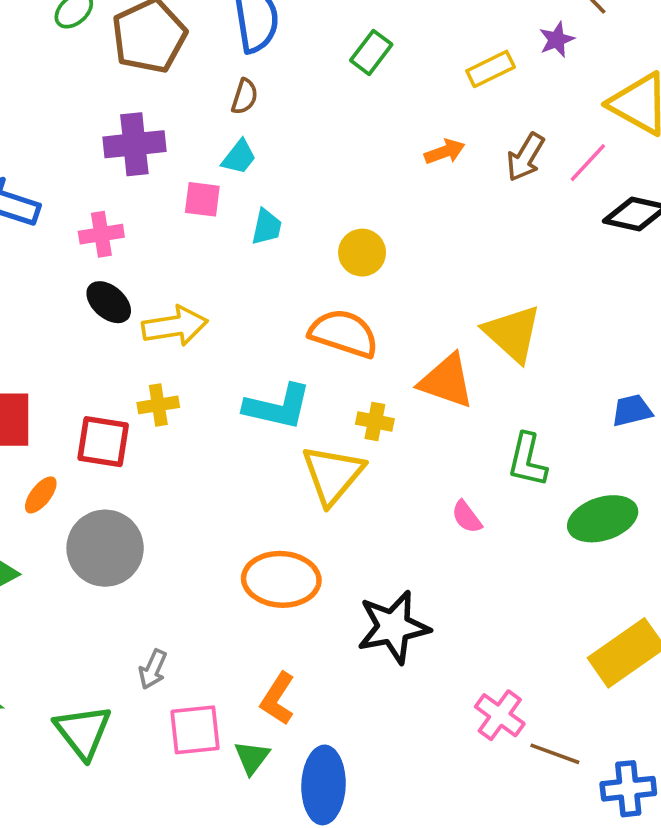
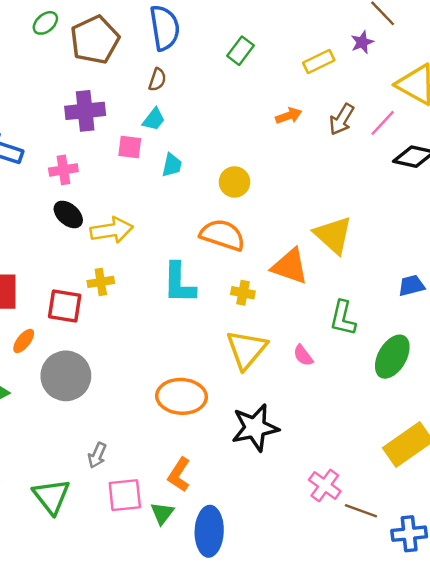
cyan L-shape: (278, 407) -> (179, 283), turned 78
yellow triangle: (333, 475) -> (247, 349), moved
green ellipse: (603, 519) -> (392, 357), turned -42

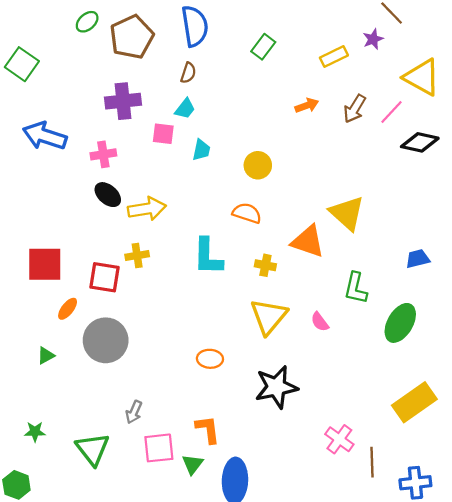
orange semicircle: (222, 235) -> (247, 213), size x0.7
orange ellipse: (181, 396) -> (210, 359), size x0.6
orange L-shape: (179, 475) -> (208, 429), turned 140
brown line: (361, 511) -> (372, 462), turned 68

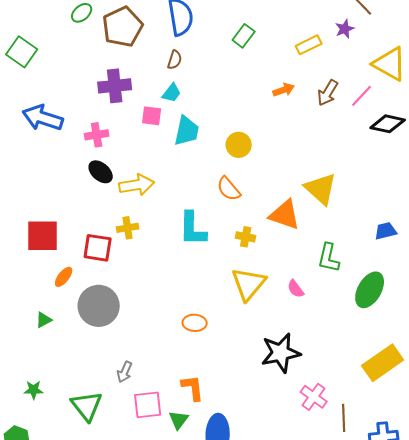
cyan trapezoid: (201, 150) -> (187, 131), size x1.5
orange semicircle: (247, 213) -> (229, 189), turned -148
black star: (276, 387) -> (281, 353), moved

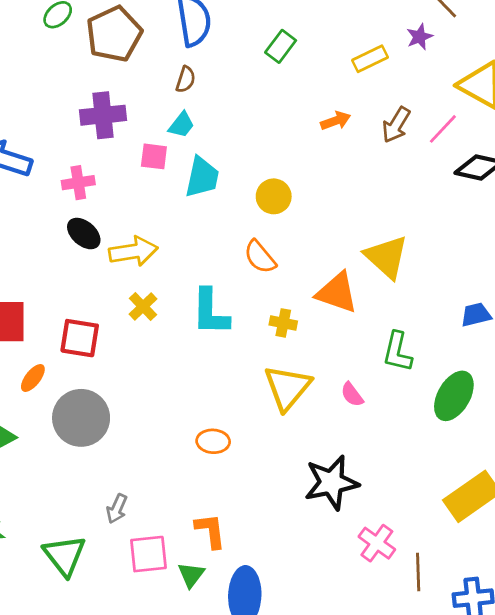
yellow cross: (128, 228) -> (143, 306), moved, turned -35

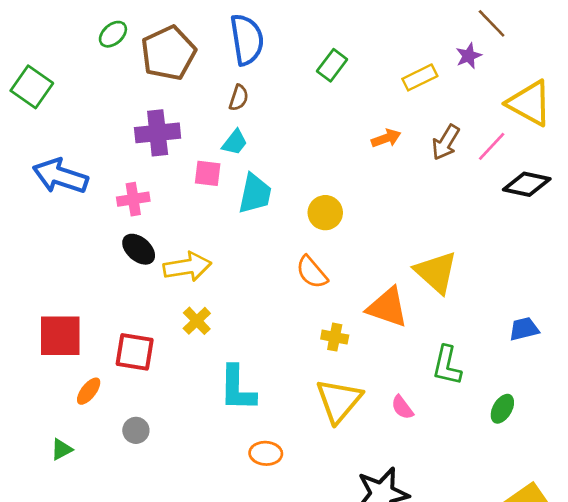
cyan L-shape: (210, 312) -> (237, 388), moved
green ellipse: (454, 396) -> (502, 409), size x0.6
gray circle: (81, 418) -> (136, 430), size x0.5

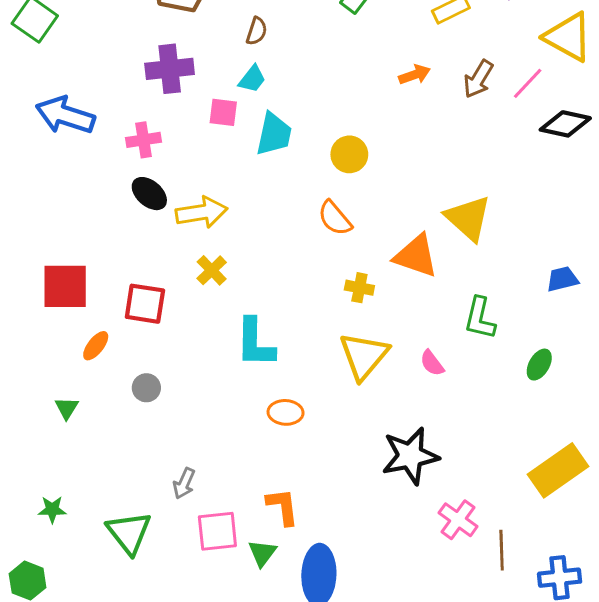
green triangle: (62, 449) -> (67, 408), turned -30

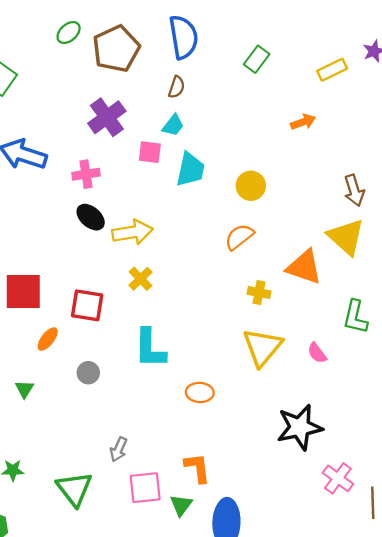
purple cross: (170, 69) -> (107, 117), turned -30
brown arrow: (478, 79) -> (354, 190), moved, turned -48
orange semicircle: (335, 218) -> (239, 237), turned 92
cyan L-shape: (255, 343) -> (150, 348), moved

